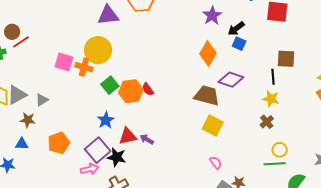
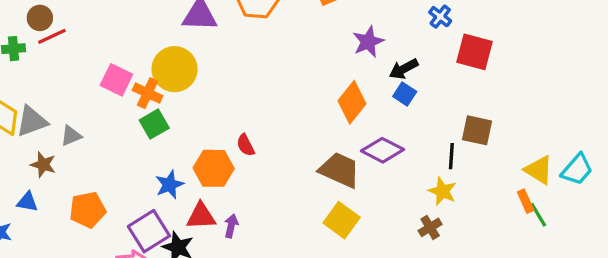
green square: (110, 85) -> (154, 124), moved
orange hexagon: (131, 91) -> (214, 168), moved
purple arrow: (147, 139) -> (231, 226), turned 64

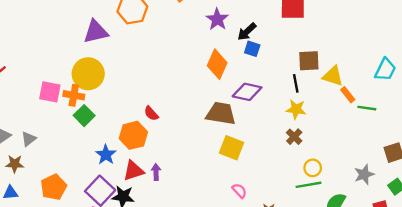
yellow triangle: (539, 170) -> (333, 76), moved
orange rectangle: (526, 201) -> (348, 95), moved
green line: (538, 215) -> (367, 108), turned -36

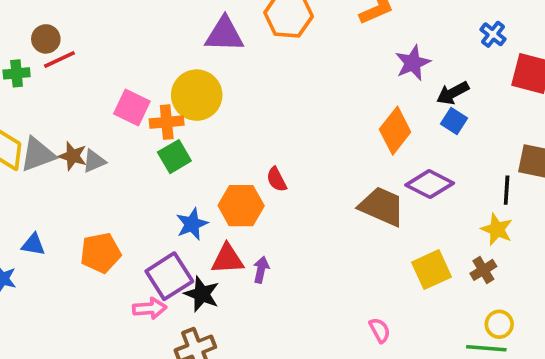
orange cross: (74, 95) -> (167, 122), turned -30
gray triangle: (29, 139) -> (94, 161), moved
yellow square: (231, 148) -> (432, 270), moved, turned 30
brown star: (15, 164) -> (73, 156), moved

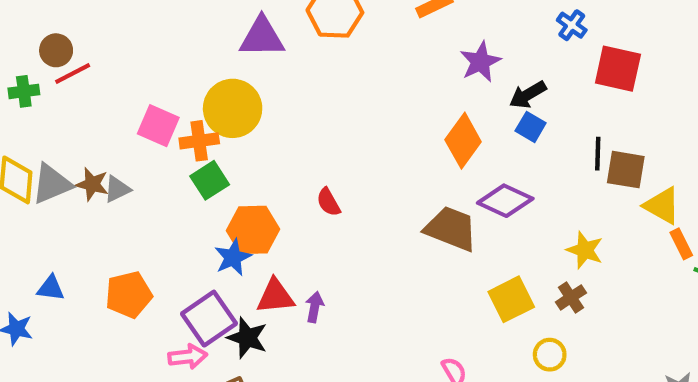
black line: (507, 190) -> (598, 154), moved
orange hexagon: (241, 206) -> (253, 230), moved
yellow circle: (499, 324) -> (550, 355), moved

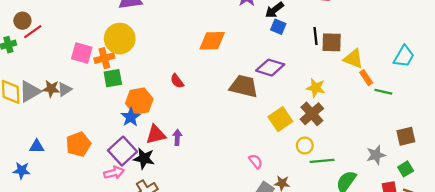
orange diamond: (463, 141) -> (212, 41), moved, turned 60
green square: (210, 180) -> (113, 78), turned 30
brown cross: (571, 297) -> (312, 114), size x1.5

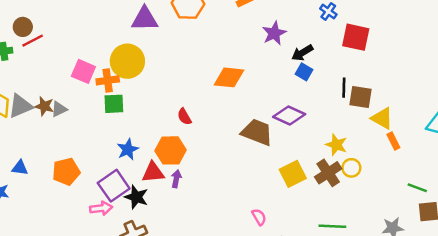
green line: (383, 92) -> (417, 188), moved
orange hexagon: (139, 101) -> (171, 150), moved
yellow circle: (305, 146) -> (351, 168), moved

